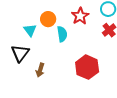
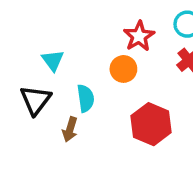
orange circle: (48, 19) -> (123, 69), moved
cyan semicircle: (62, 34) -> (86, 98), moved

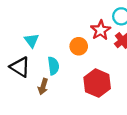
red star: (139, 36) -> (101, 30), moved
black triangle: (36, 100) -> (20, 67), turned -35

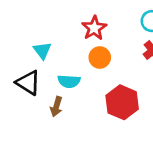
red star: (101, 30) -> (94, 28), moved
cyan semicircle: (53, 66) -> (69, 81), turned 102

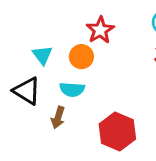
orange circle: (100, 57) -> (81, 57), moved
red hexagon: (122, 102) -> (117, 132), moved

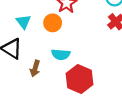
cyan semicircle: (72, 89) -> (61, 54), moved

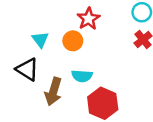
brown arrow: (35, 68) -> (53, 92), size x1.5

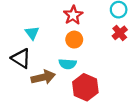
orange circle: (73, 41) -> (74, 40), moved
brown arrow: (53, 92) -> (43, 77), turned -120

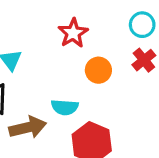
orange circle: (74, 40) -> (98, 70), moved

